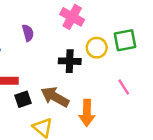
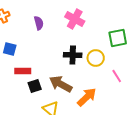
purple semicircle: (28, 33) -> (39, 23), moved
yellow circle: (97, 48) -> (96, 58), moved
orange arrow: (87, 113) -> (87, 97), turned -135

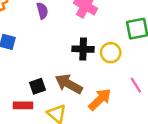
red rectangle: (23, 71) -> (23, 105), moved
pink line: (117, 76) -> (136, 85), moved

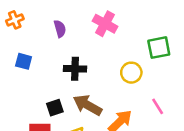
black cross: (83, 49) -> (75, 69), moved

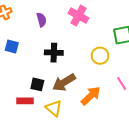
brown arrow: (87, 105) -> (64, 82), turned -60
black square: (55, 108) -> (37, 84), turned 32

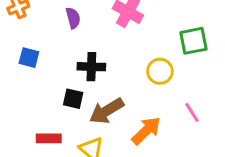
black square: (37, 84) -> (73, 99), moved

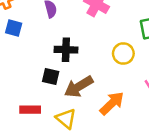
blue square: (29, 58) -> (14, 28), moved

